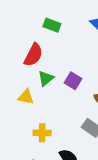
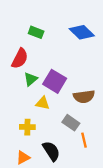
purple square: (73, 81) -> (55, 81), size x1.5
yellow triangle: (26, 97) -> (43, 103), moved

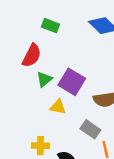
yellow cross: (27, 127) -> (40, 146), moved

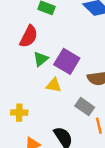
yellow cross: (40, 146) -> (19, 113), moved

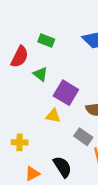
red semicircle: (29, 36) -> (20, 57), moved
green triangle: (41, 59) -> (40, 74), moved, turned -42

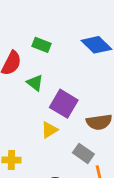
yellow triangle: (53, 116) -> (49, 130), turned -42

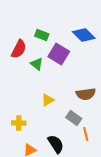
purple square: (64, 104) -> (59, 54), moved

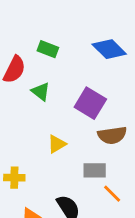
purple square: (59, 54) -> (90, 103), moved
gray rectangle: (74, 118) -> (95, 170), turned -35
orange line: (86, 134) -> (112, 194), turned -32

